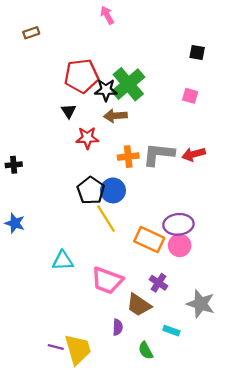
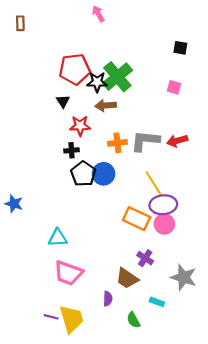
brown rectangle: (31, 33) -> (20, 23), moved, turned -72
black cross: (14, 165) -> (72, 150), moved
yellow line: (106, 219) -> (154, 183), moved
pink trapezoid: (107, 280) -> (68, 273), moved

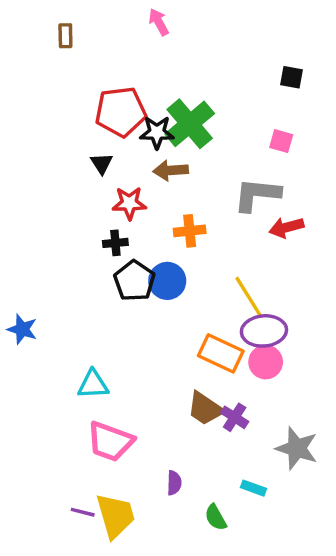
brown rectangle: (20, 23) -> (65, 36), moved
gray L-shape: (145, 141) -> (257, 195), moved
brown trapezoid: (127, 278) -> (205, 409), moved

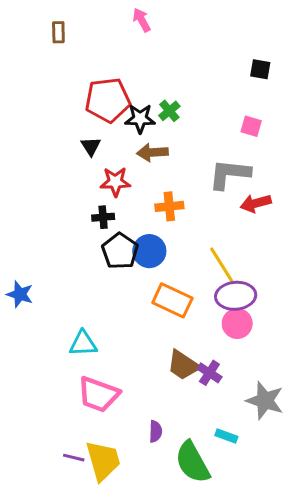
green cross: (190, 124) -> (169, 111), size x0.5
orange rectangle: (221, 353) -> (172, 300), moved
green semicircle: (216, 517) -> (192, 462), size x1.8

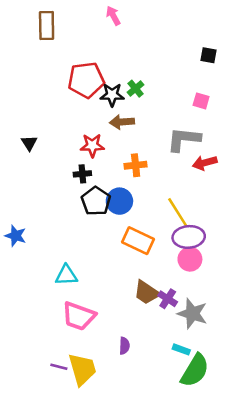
brown rectangle: (58, 32) -> (47, 26), size x1.6
black triangle: (91, 146) -> (29, 143), moved
gray star: (265, 401) -> (192, 314), moved
green semicircle: (192, 462) -> (195, 370), moved, turned -120

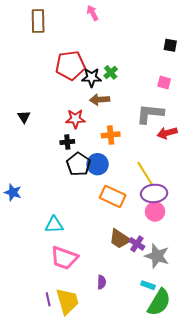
purple line: (59, 367) -> (48, 299), turned 64

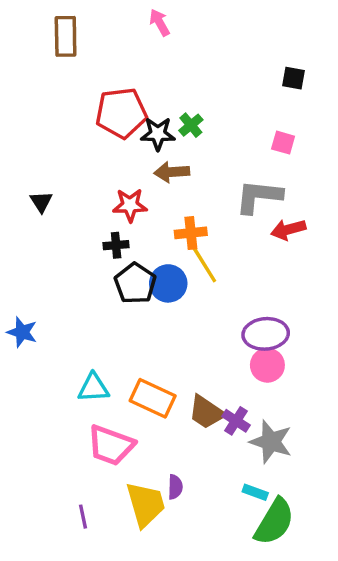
yellow line: (145, 173) -> (203, 263), moved
orange rectangle: (113, 196) -> (153, 398), moved
yellow trapezoid: (67, 301) -> (146, 504), moved

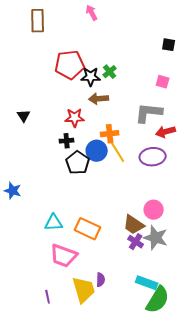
blue circle: (168, 283) -> (97, 151), moved
purple ellipse: (266, 334) -> (153, 157), moved
brown trapezoid: (207, 412) -> (134, 225), moved
gray star: (271, 442) -> (156, 238), moved
cyan rectangle: (255, 492) -> (147, 283), size x1.5

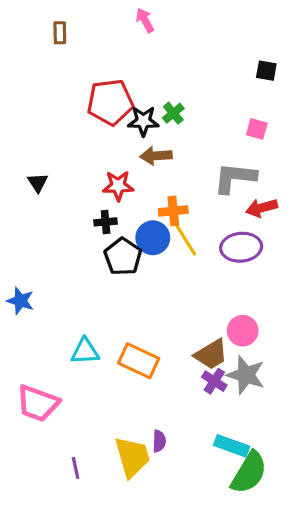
brown rectangle: (38, 21) -> (60, 33), size x0.6
brown trapezoid: (134, 225) -> (211, 354), turned -65
pink trapezoid: (64, 256) -> (38, 403), moved

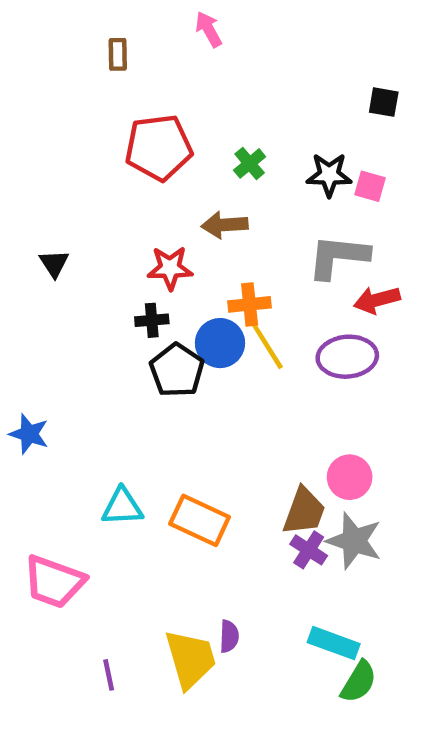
brown rectangle: (60, 33) -> (118, 54), moved
black star: (143, 121) -> (329, 175), moved
brown trapezoid: (211, 354) -> (304, 511), turned -39
green semicircle: (249, 473) -> (359, 682), size x0.7

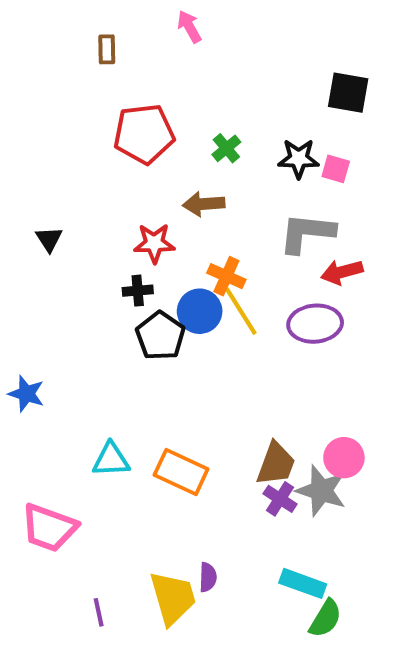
black square: (384, 102) -> (348, 93), size x1.5
orange cross: (250, 304) -> (226, 276), turned 30
pink circle: (350, 477) -> (344, 458), moved

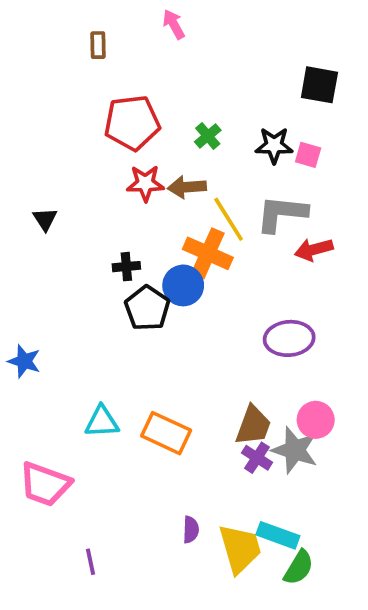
red star: (154, 243) -> (145, 183), moved
orange cross: (226, 276) -> (208, 253), size x1.4
yellow line: (241, 311) -> (229, 219), moved
purple ellipse: (315, 324) -> (289, 338), moved
yellow trapezoid: (173, 598) -> (240, 549), moved

